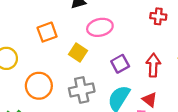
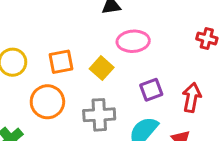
orange square: (47, 32) -> (61, 62), moved

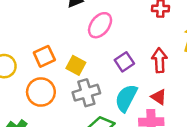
pink ellipse: (133, 41) -> (100, 25), turned -35
yellow square: (102, 68) -> (76, 65), moved

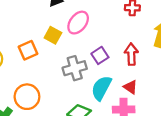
yellow square: (76, 65) -> (53, 35), moved
orange circle: (41, 92) -> (27, 97), moved
gray cross: (86, 93) -> (75, 68), moved

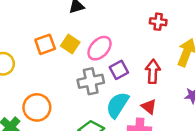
pink ellipse: (78, 23) -> (100, 48), moved
orange square: (28, 50) -> (45, 44), moved

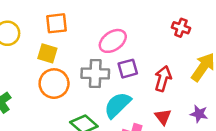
yellow square: (70, 44) -> (47, 53), moved, turned -30
orange circle: (37, 107) -> (54, 84), moved
red triangle: (149, 107) -> (163, 117), moved

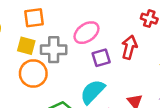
gray cross: (95, 74) -> (54, 50), moved
red arrow: (163, 79) -> (129, 47), moved

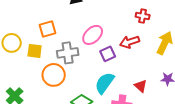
yellow square: (26, 46) -> (35, 51), moved
red arrow: (129, 47) -> (130, 42), turned -114

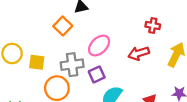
orange square: (48, 29) -> (63, 26), moved, turned -30
purple square: (108, 54) -> (97, 74), moved

